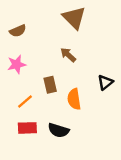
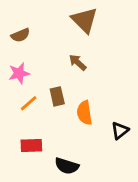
black triangle: (105, 82) -> (120, 131), moved
orange line: (25, 102) -> (29, 103), moved
black semicircle: (59, 130) -> (67, 166), moved

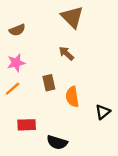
orange line: (29, 103) -> (13, 89), moved

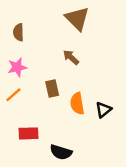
brown semicircle: (17, 30) -> (18, 32), turned 112
black triangle: (103, 112) -> (103, 110), moved

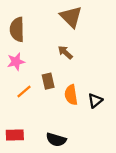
brown semicircle: (18, 32) -> (17, 29), size x1.5
orange line: (13, 95) -> (24, 91), moved
red rectangle: (28, 133) -> (15, 135), moved

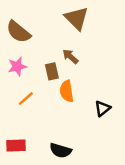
brown semicircle: (17, 29) -> (18, 32), turned -50
brown rectangle: (48, 81) -> (52, 71), moved
orange semicircle: (71, 95) -> (67, 91), moved

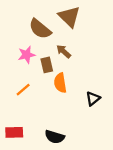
brown semicircle: (18, 32) -> (40, 29), moved
pink star: (17, 66) -> (27, 55), moved

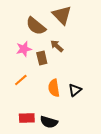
orange semicircle: (60, 83) -> (54, 88), moved
black triangle: (93, 99) -> (75, 90), moved
red rectangle: (14, 132) -> (27, 118), moved

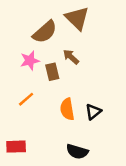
brown semicircle: (36, 26) -> (45, 32), turned -80
red rectangle: (27, 118) -> (16, 147), moved
black semicircle: (49, 122) -> (77, 152), moved

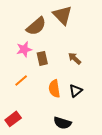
brown arrow: (71, 57) -> (75, 58), moved
red rectangle: (16, 147) -> (13, 119), turned -35

